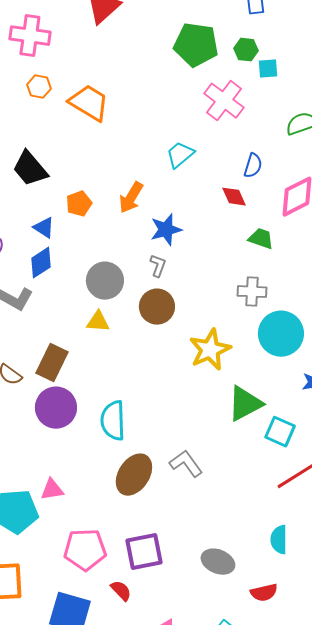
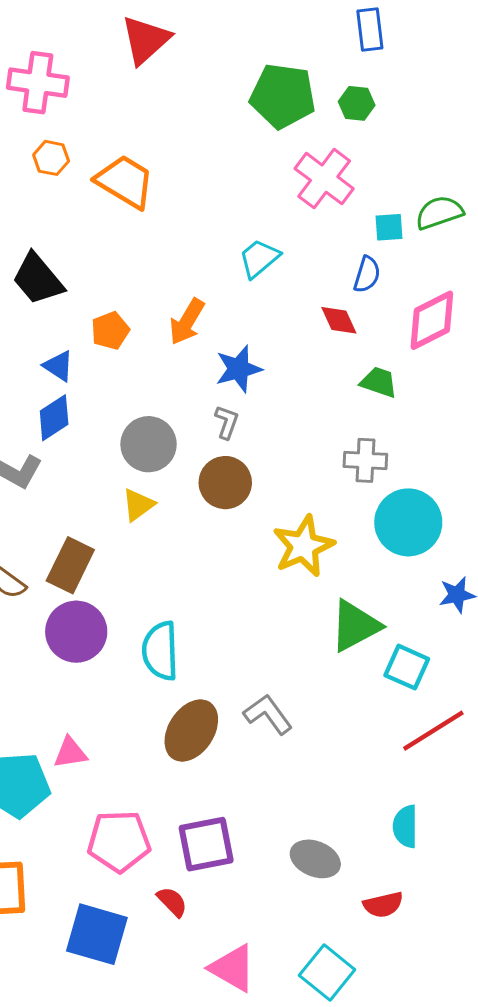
cyan square: (268, 69) -> (389, 227), moved
yellow triangle: (98, 322) -> (138, 505), turned -40

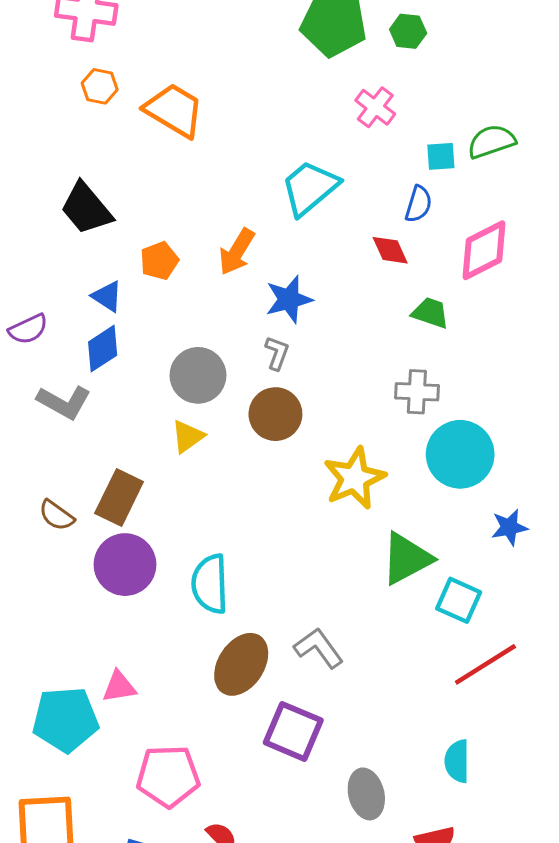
pink cross: (324, 179) -> (375, 107), size x0.7
cyan trapezoid: (259, 258) -> (310, 188), size x1.4
purple square: (206, 844) -> (293, 731), moved, turned 34
gray ellipse: (315, 859) -> (366, 794), turned 54

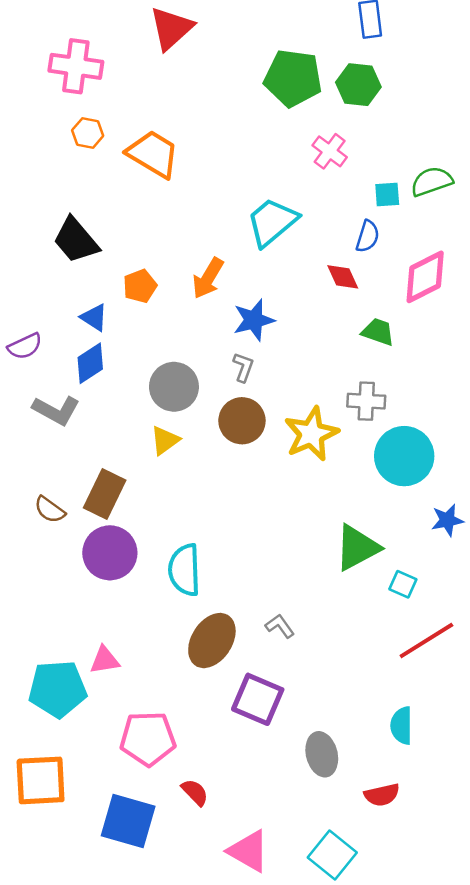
green hexagon: (408, 31) -> (358, 85), size x1.4
yellow star: (354, 478) -> (311, 434), moved
cyan square: (459, 600) -> (403, 584), size x0.7
gray L-shape: (319, 648) -> (280, 626), size x0.7

